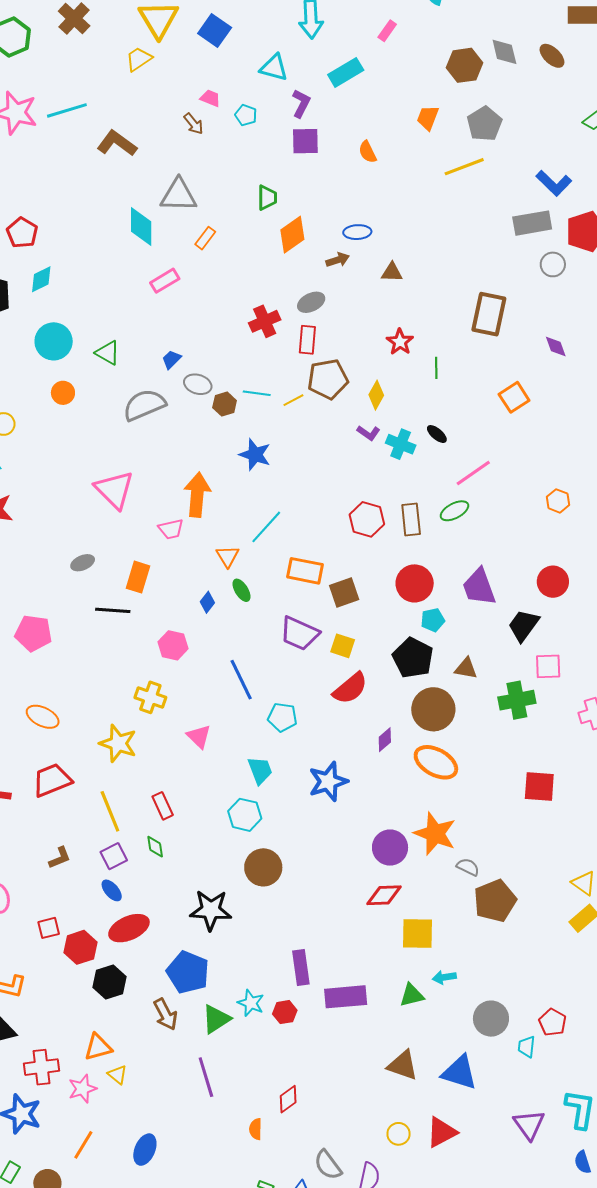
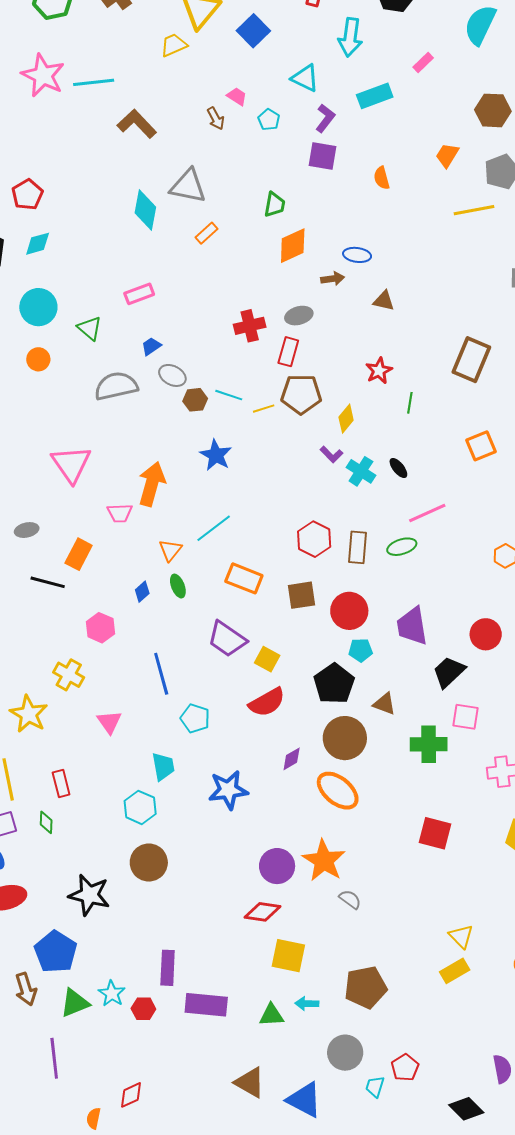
pink rectangle: (165, 281) -> (139, 294), moved
brown square: (344, 593) -> (302, 595), moved
brown pentagon: (495, 901) -> (366, 987), moved

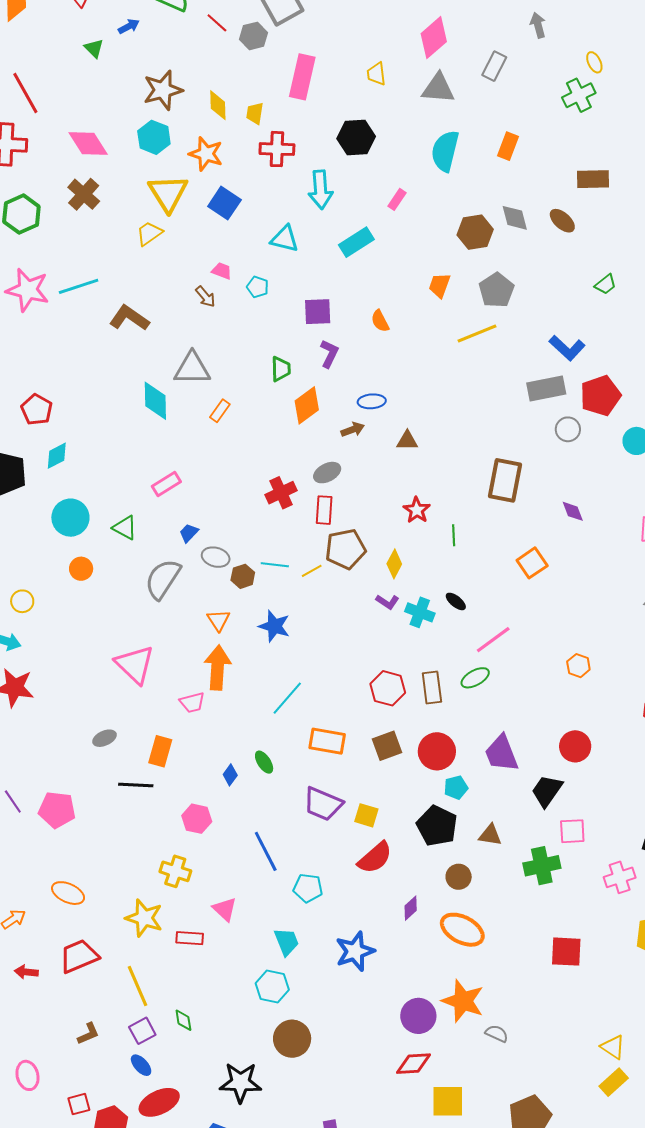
purple L-shape: (325, 118) -> (329, 354), moved
gray semicircle: (116, 386) -> (163, 579), turned -33
orange triangle: (170, 550) -> (218, 620), moved
brown circle: (345, 738) -> (459, 877), size x0.6
red rectangle: (61, 784) -> (190, 938), moved, turned -60

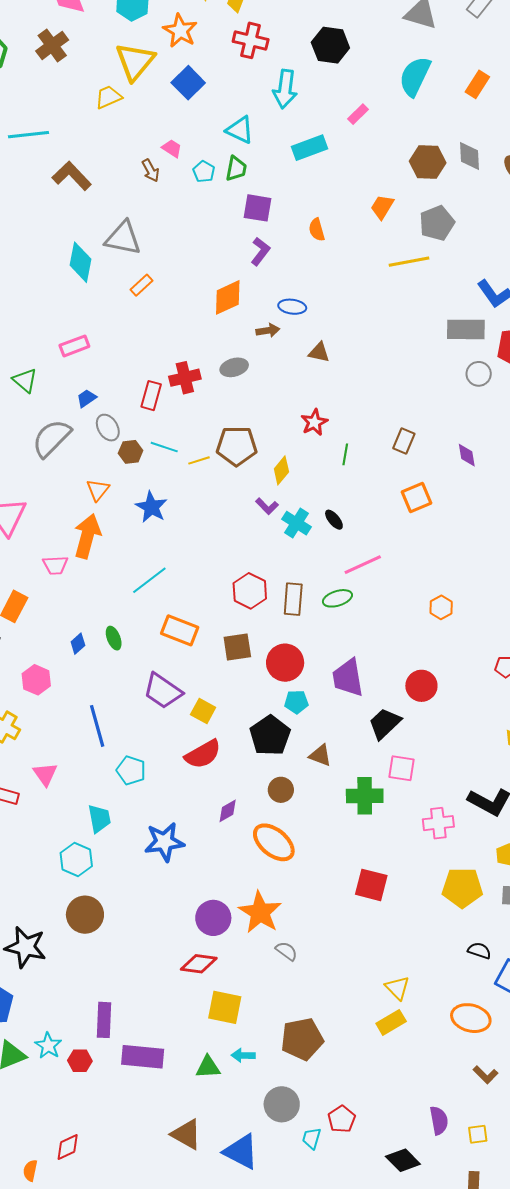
green trapezoid: (281, 369) -> (236, 169), moved
brown rectangle: (505, 480) -> (404, 441), moved, size x0.6
red rectangle: (324, 510) -> (151, 396), moved
gray ellipse: (216, 557) -> (108, 428), turned 32

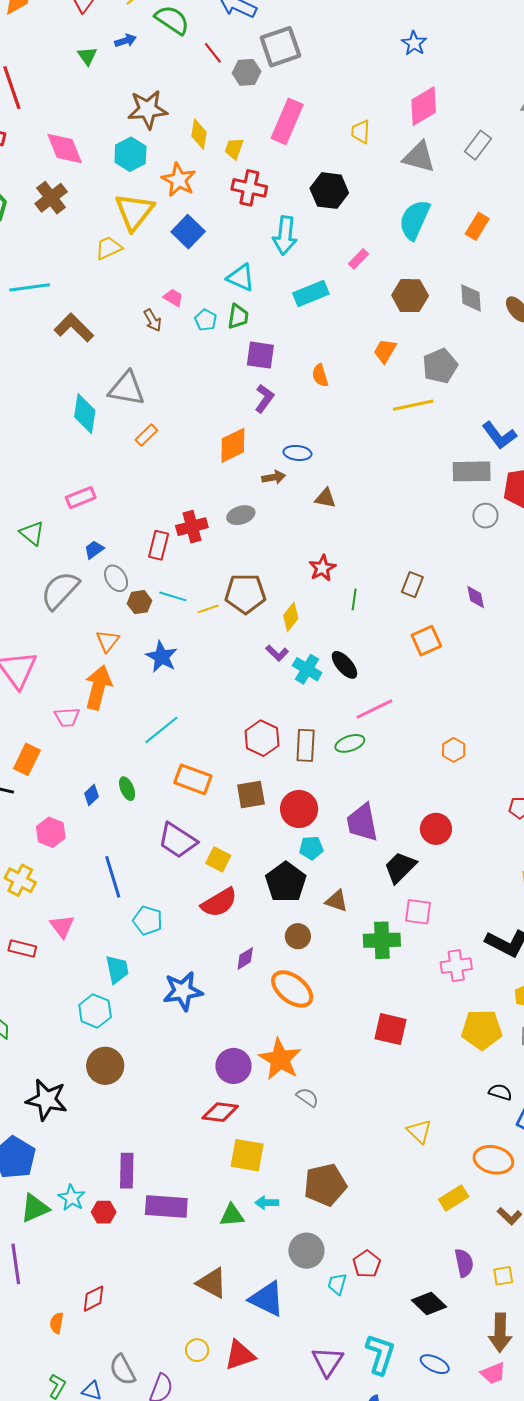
brown hexagon: (428, 162) -> (410, 296), moved
black ellipse: (334, 520) -> (344, 665), size x1.4
yellow rectangle: (391, 1022) -> (454, 1198), moved

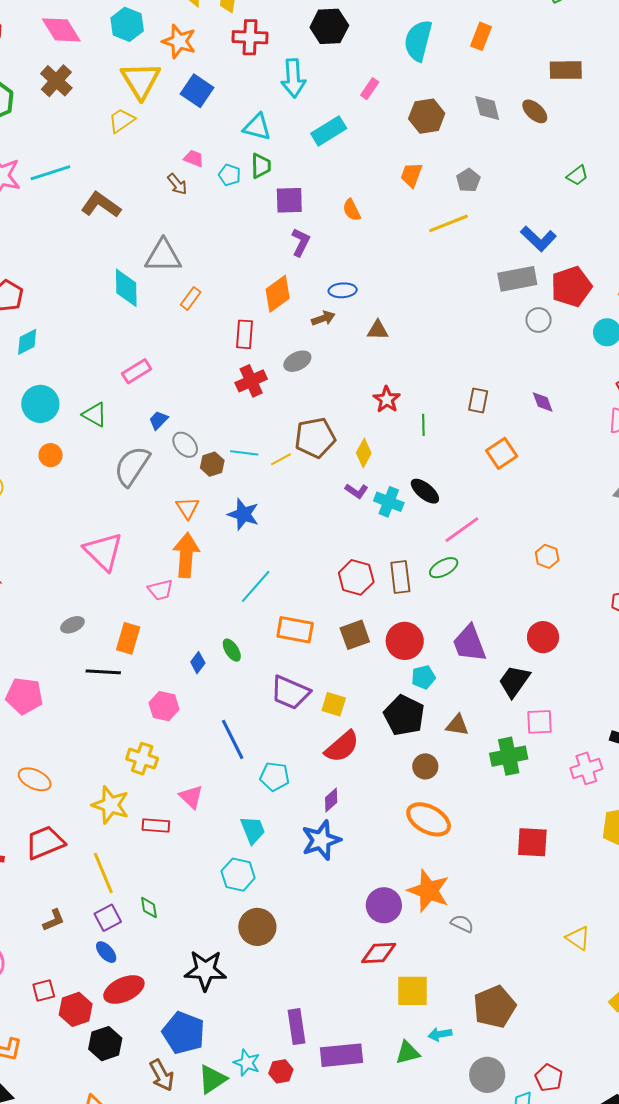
gray pentagon: (440, 366) -> (468, 180), size x0.7
red rectangle: (159, 545) -> (244, 334), moved
purple diamond: (245, 959) -> (331, 800), moved

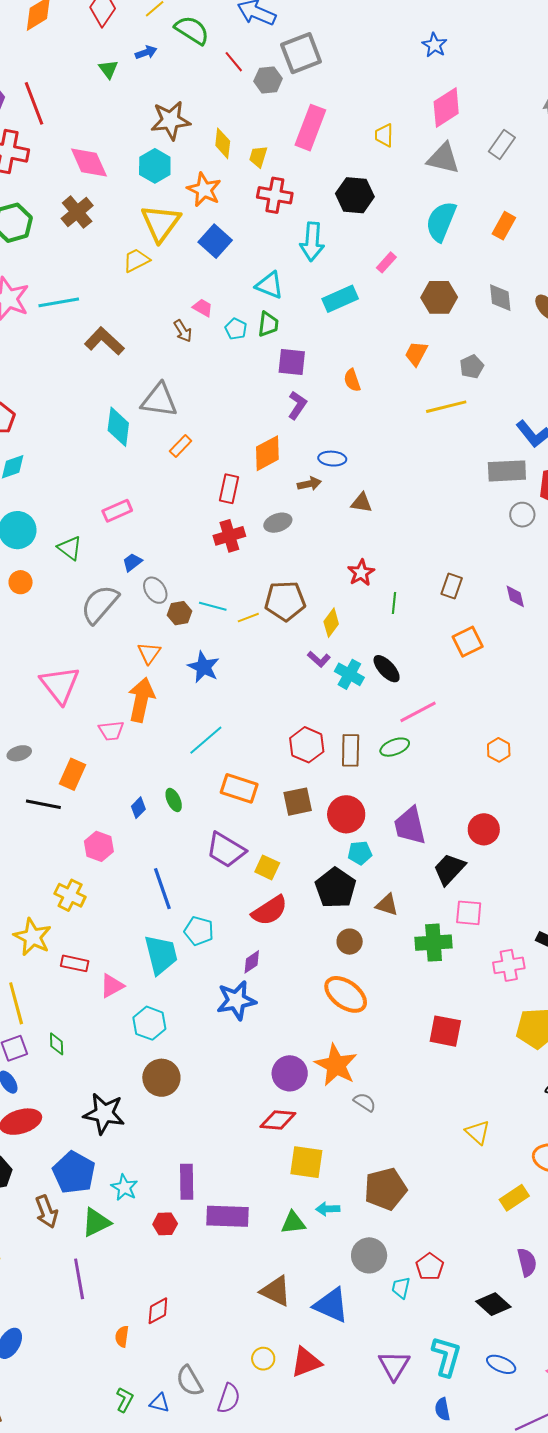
pink triangle: (191, 797) -> (112, 986), moved, turned 40
cyan trapezoid: (253, 830) -> (161, 955), moved, size x1.4
cyan star: (247, 1063) -> (124, 1187), moved

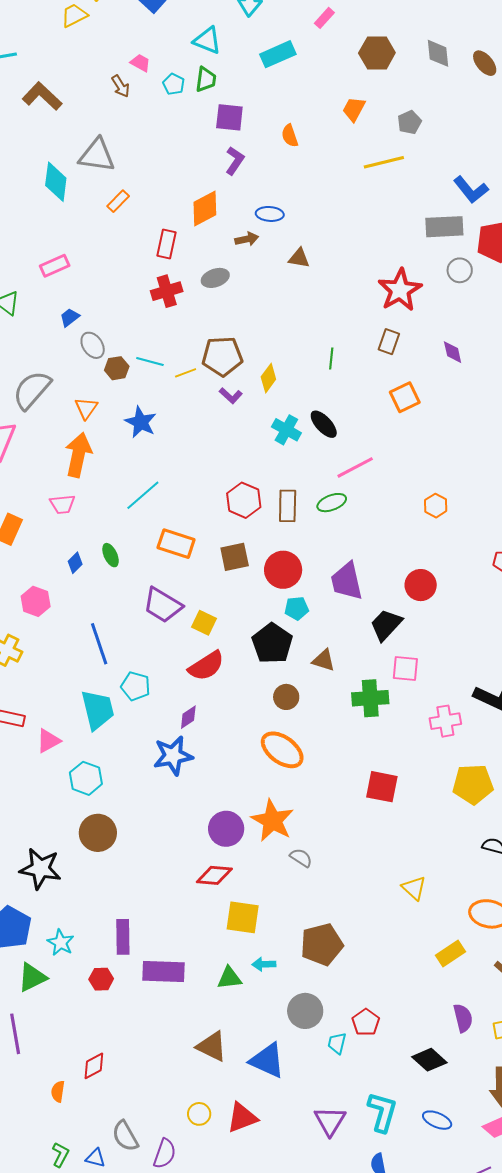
red star: (361, 573) -> (400, 290), moved, size x1.6
gray semicircle: (100, 604) -> (32, 390), moved
purple L-shape: (319, 659) -> (231, 396), moved
pink trapezoid: (111, 731) -> (62, 504), moved

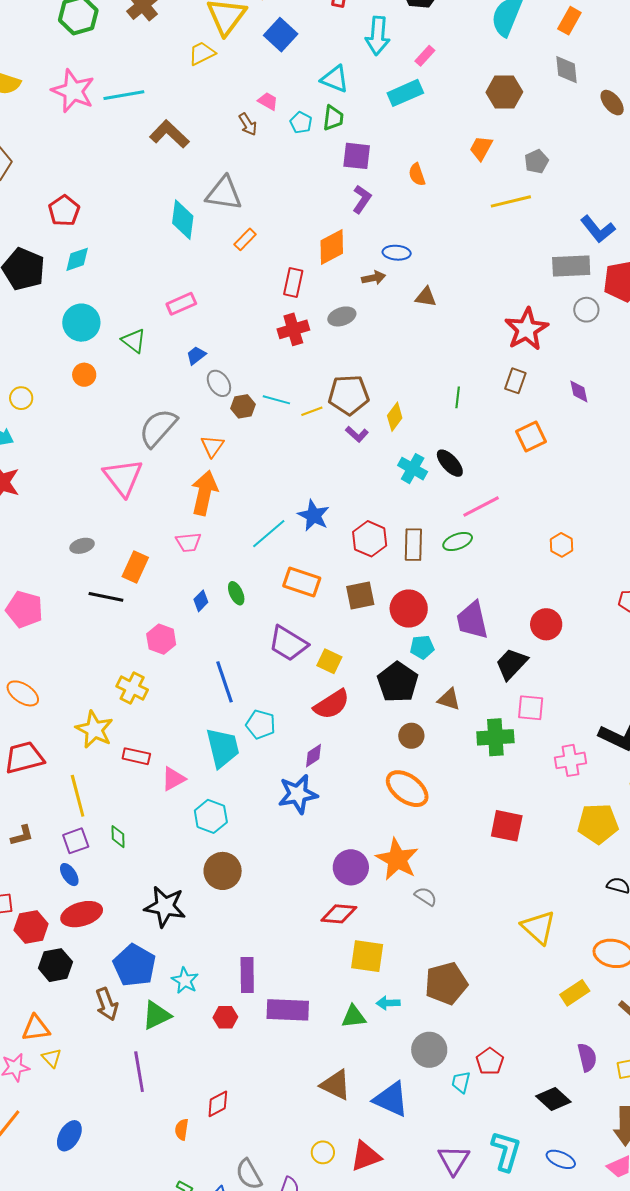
pink rectangle: (324, 18) -> (425, 56), moved
gray diamond: (438, 53) -> (566, 70), moved
blue star: (141, 422) -> (314, 515), moved
yellow triangle: (414, 888) -> (538, 927), size x1.4

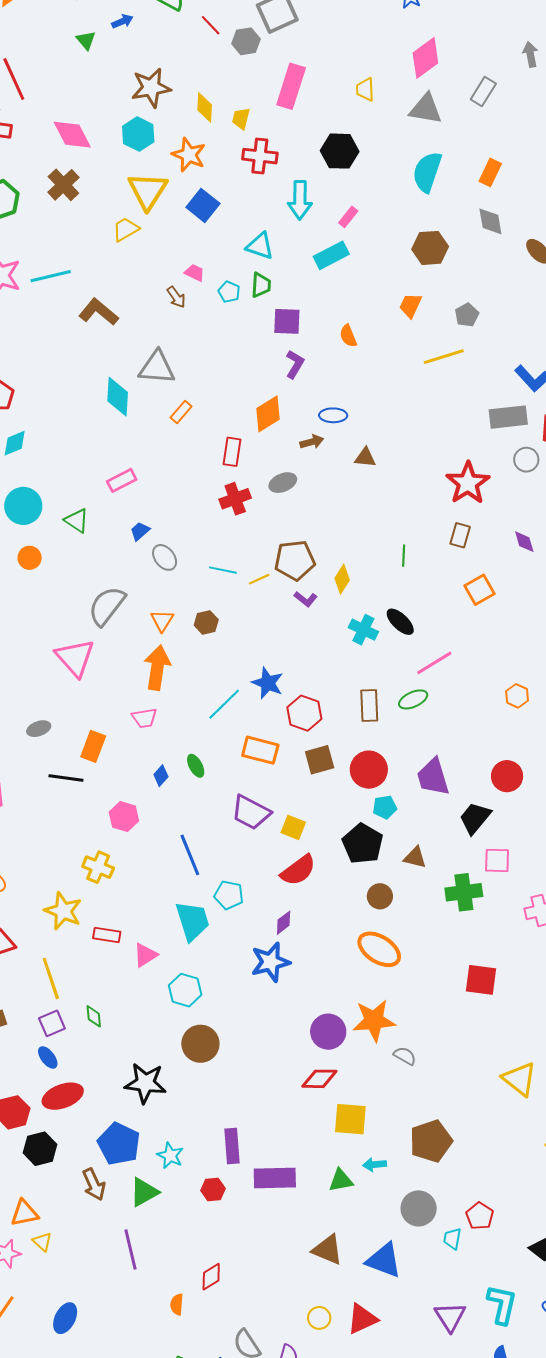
brown hexagon: (243, 406) -> (206, 622), moved
red hexagon: (370, 539) -> (304, 713), moved
orange star: (397, 859) -> (374, 1020), turned -30

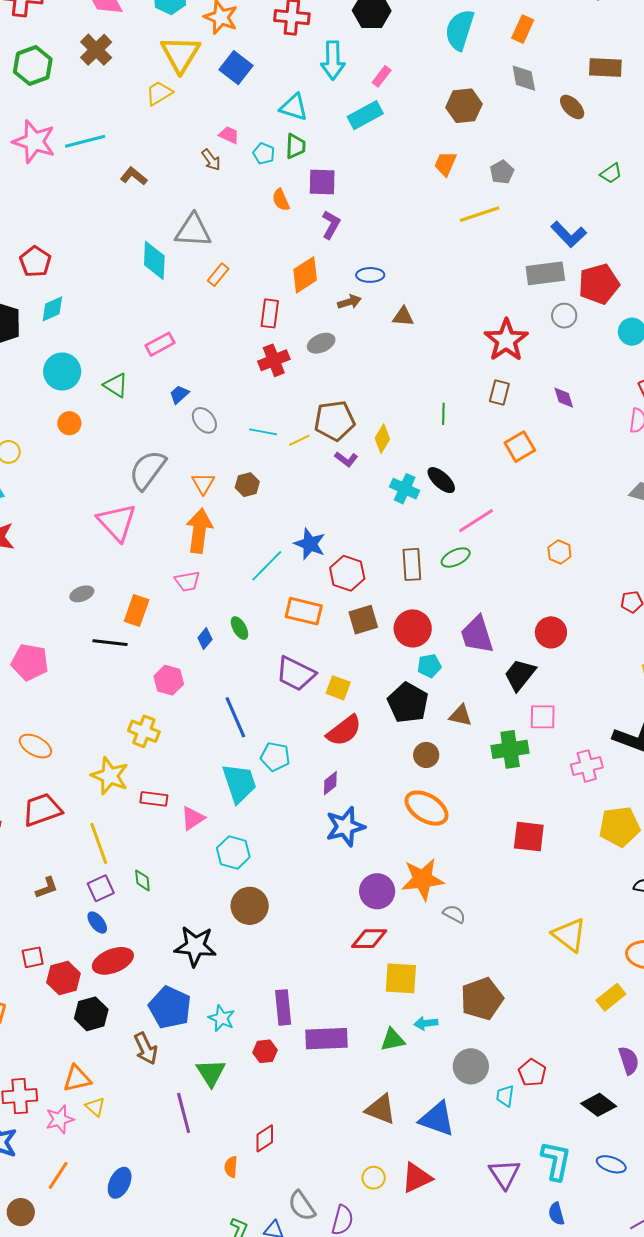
brown L-shape: (99, 312) -> (134, 176), size x0.7
orange semicircle: (348, 336) -> (281, 200), moved
blue star: (270, 962) -> (345, 827), moved
green triangle: (144, 1192) -> (211, 1073), moved, turned -32

